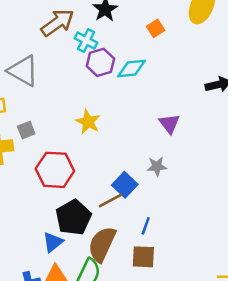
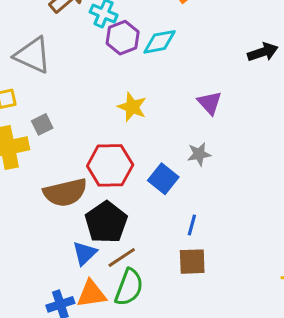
yellow star: (88, 122) -> (132, 107), moved
red hexagon: (55, 170) -> (110, 165), moved
brown line: (111, 200) -> (122, 257), moved
brown semicircle: (102, 244) -> (65, 192), moved, turned -123

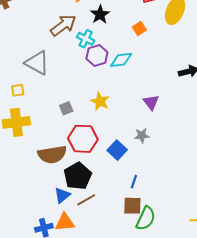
gray square: (42, 124) -> (66, 108), moved
green semicircle: (129, 287) -> (146, 218), moved

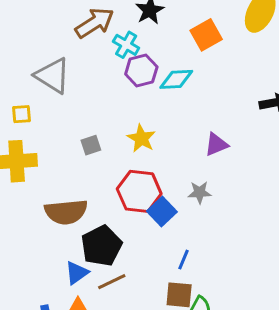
orange square: (139, 29) -> (206, 35), size x1.5
purple triangle: (151, 102) -> (216, 144), turned 42
red hexagon: (83, 139) -> (139, 191), moved

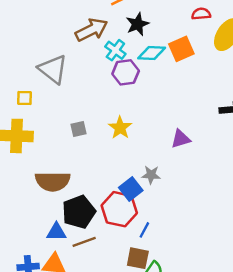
cyan diamond: (176, 79) -> (152, 53), moved
red hexagon: (139, 191) -> (119, 209), moved
gray star: (200, 192) -> (151, 175), moved
blue triangle: (77, 273) -> (56, 232), turned 30

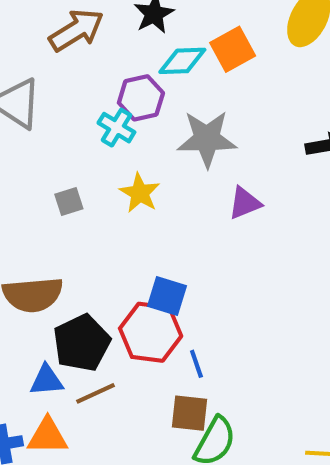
cyan cross: (115, 50) -> (116, 128), moved
gray star: (151, 175) -> (207, 139), moved, size x1.8
blue square: (131, 189) -> (167, 296), turned -30
blue line: (144, 230) -> (196, 364), turned -42

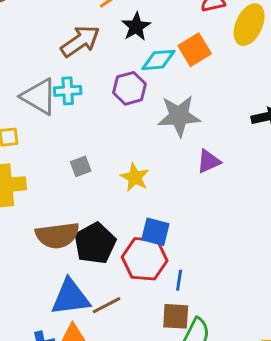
cyan cross: (116, 128) -> (68, 91), moved, turned -32
yellow star: (140, 193) -> (135, 177), moved
black pentagon: (82, 343) -> (95, 243), moved
blue line: (196, 364) -> (179, 280), turned 30
blue triangle: (47, 380) -> (70, 297), size x1.6

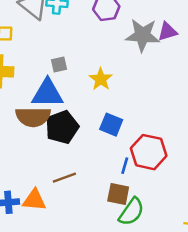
purple triangle: (209, 161) -> (167, 32), moved
red hexagon: (145, 259) -> (149, 152), moved
blue triangle: (70, 297) -> (47, 93), moved

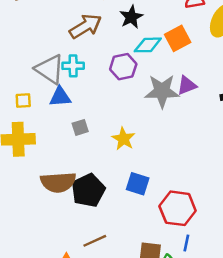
blue triangle: (47, 93) -> (60, 97), moved, size x0.7
blue line: (125, 166) -> (186, 243), moved

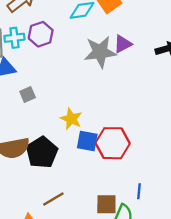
purple hexagon: (123, 67) -> (41, 34), moved
yellow star: (123, 139) -> (71, 119), moved
red hexagon: (178, 208) -> (113, 143), moved

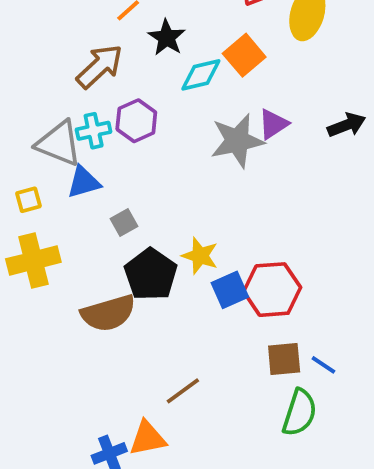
blue square: (87, 141) -> (230, 290), turned -30
black pentagon: (42, 152) -> (151, 274), moved
blue line: (139, 191) -> (323, 365), turned -56
brown square: (106, 204) -> (284, 359), moved

